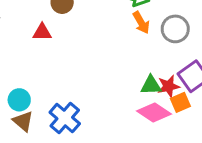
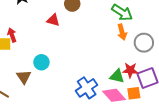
red star: (169, 86) -> (130, 70), moved
cyan circle: (19, 100) -> (41, 62), moved
blue cross: (65, 118) -> (87, 88), moved

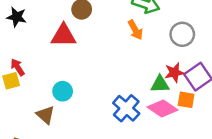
red triangle: (53, 20) -> (64, 36), size x1.5
orange arrow: (122, 32) -> (135, 30), moved
orange square: (134, 93) -> (186, 100), turned 32

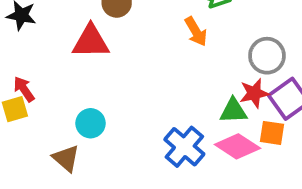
gray circle: (182, 34) -> (267, 56), moved

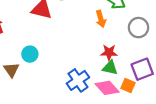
gray circle: (267, 56) -> (138, 28), moved
red star: (254, 93) -> (109, 52), moved

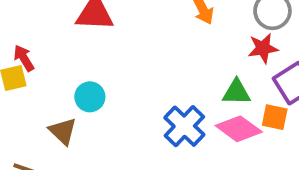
red star: (109, 52) -> (263, 48), moved

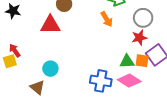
orange square: (275, 117) -> (142, 61), moved
blue cross: (184, 126) -> (101, 81), turned -30

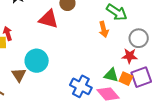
cyan circle: (50, 69) -> (37, 61), size x1.5

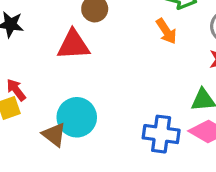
brown triangle: (19, 75) -> (54, 135), moved

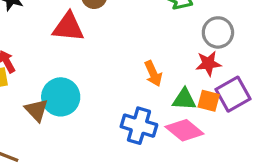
orange arrow: (166, 31) -> (153, 74), moved

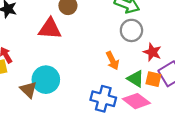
gray circle: (218, 32) -> (131, 30), moved
red star: (208, 63) -> (152, 52), turned 30
green triangle: (184, 99) -> (136, 79), turned 30

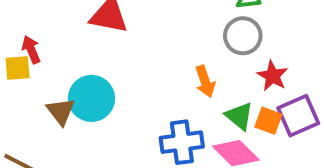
blue cross: (103, 99) -> (182, 142), turned -30

